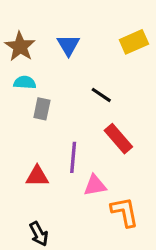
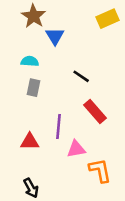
yellow rectangle: (134, 42) -> (108, 19), moved
brown star: (20, 47) -> (33, 16), moved
cyan semicircle: (25, 82) -> (30, 61), moved

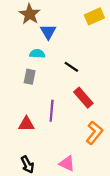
cyan semicircle: (30, 61) -> (37, 54), moved
pink triangle: (76, 149) -> (67, 163), moved, turned 35
orange L-shape: (100, 170) -> (94, 133), moved, turned 50

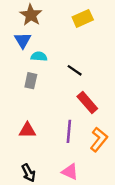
yellow rectangle: (94, 16) -> (83, 18), moved
blue triangle: (48, 32) -> (23, 40), moved
purple line: (52, 111) -> (69, 131), moved

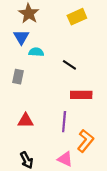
gray rectangle: (31, 81) -> (18, 77), moved
red rectangle: (87, 103) -> (81, 95), turned -48
orange L-shape: (99, 139) -> (85, 141), moved

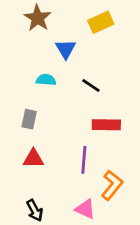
blue triangle: (21, 37) -> (66, 49), moved
cyan semicircle: (36, 52) -> (46, 80), moved
gray rectangle: (18, 77) -> (29, 119), moved

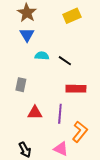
blue triangle: (66, 49) -> (27, 35), moved
cyan semicircle: (46, 80) -> (42, 56), moved
red triangle: (33, 158) -> (35, 113), moved

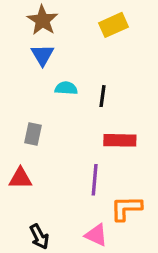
black line: (65, 61) -> (103, 96), turned 64
red triangle: (35, 113) -> (20, 178), moved
orange L-shape: (80, 132) -> (126, 208), turned -130

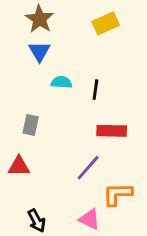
purple line: (95, 180) -> (88, 168), turned 36

